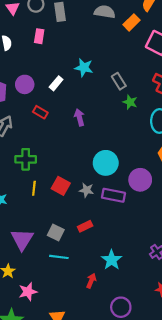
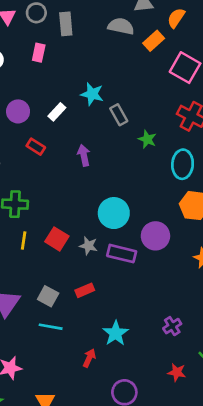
gray rectangle: (119, 81) -> (119, 115), moved

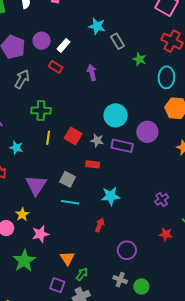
white rectangle: (57, 112) -> (63, 45), moved
red rectangle: (85, 290) -> (93, 164), moved, turned 32
cyan star: (116, 333) -> (111, 196), moved, turned 30

